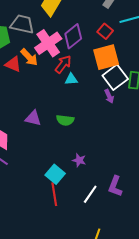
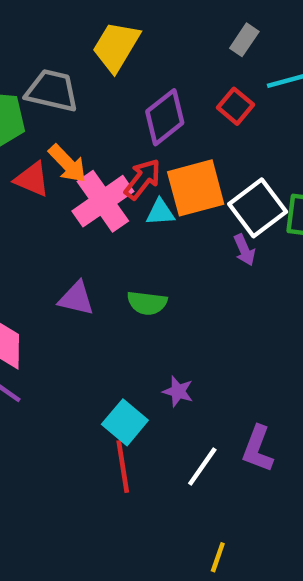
pink cross: (48, 43) -> (103, 201), moved
orange square: (106, 57) -> (196, 188), moved

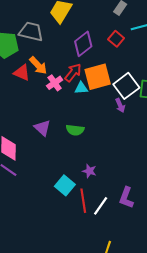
pink cross: (103, 201) -> (55, 83), size x0.6
purple triangle: (76, 299) -> (42, 128), turned 30
red line: (123, 467) -> (83, 201), moved

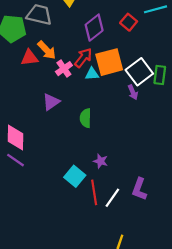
red triangle: (22, 73) -> (29, 58), turned -30
purple triangle: (42, 128) -> (51, 102), moved, turned 42
green semicircle: (75, 130) -> (85, 118), turned 84

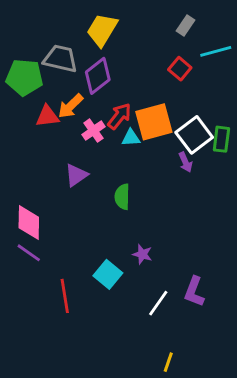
purple diamond: (94, 28) -> (98, 76), moved
orange arrow: (47, 50) -> (70, 106), turned 90
red line: (94, 192) -> (65, 296), moved

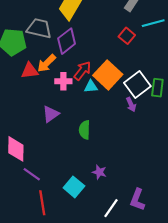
orange square: (154, 122) -> (108, 75), turned -32
pink cross: (93, 131) -> (63, 81), turned 35
purple line: (29, 253) -> (32, 174), moved

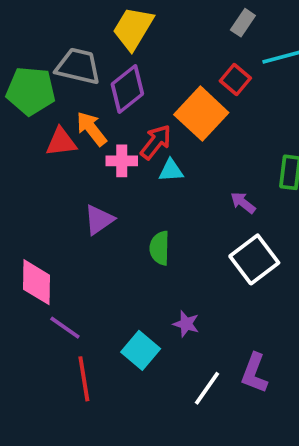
orange arrow: (46, 63) -> (91, 129), turned 96
orange square: (108, 75) -> (201, 114), moved
white square: (137, 84) -> (254, 259), moved
purple arrow: (131, 105) -> (243, 203), turned 152

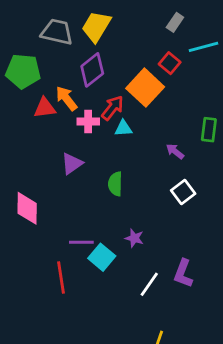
gray trapezoid: (78, 66) -> (57, 32), moved
white square: (254, 259) -> (183, 192), size x0.7
purple line: (65, 328) -> (81, 242), moved, turned -35

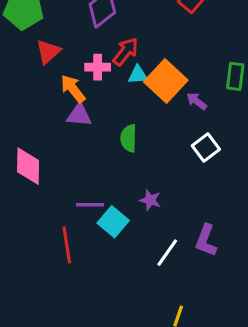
orange square: (145, 88) -> (166, 81), moved
orange arrow: (66, 98) -> (73, 89), moved
red triangle: (45, 108) -> (48, 52), turned -35
purple triangle: (72, 164) -> (79, 115), turned 40

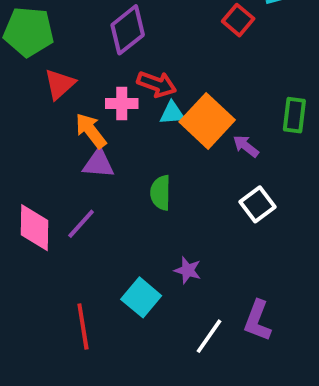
red arrow: (126, 52) -> (157, 84), turned 72
purple line: (90, 205) -> (81, 224), moved, turned -48

